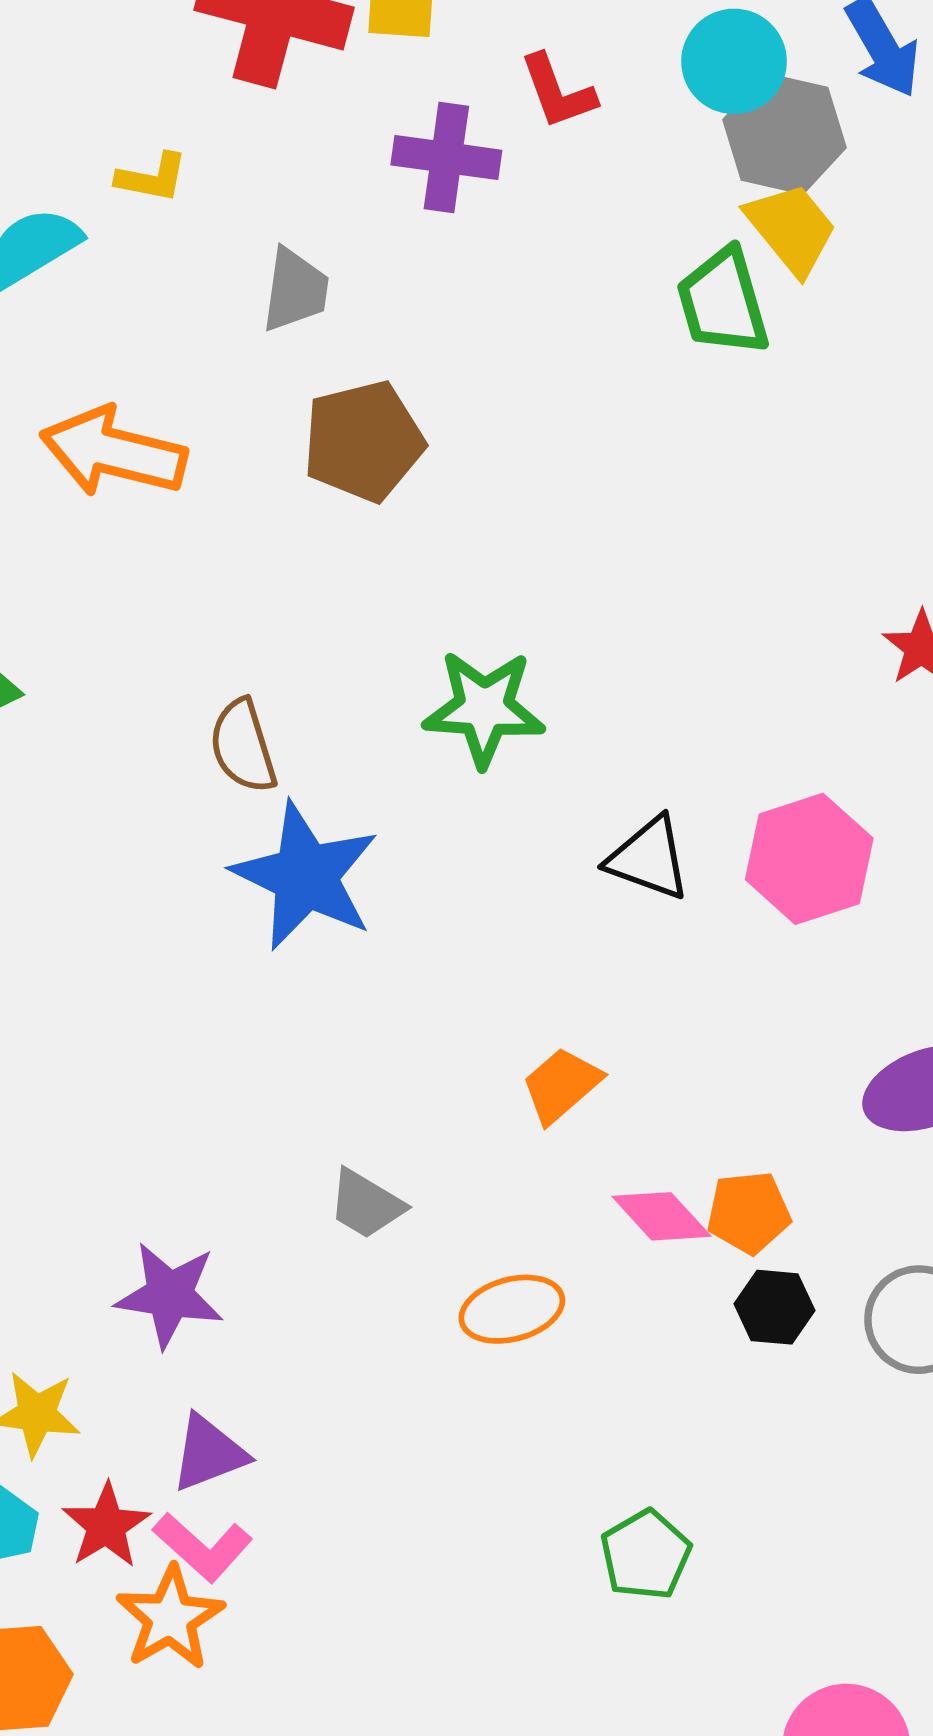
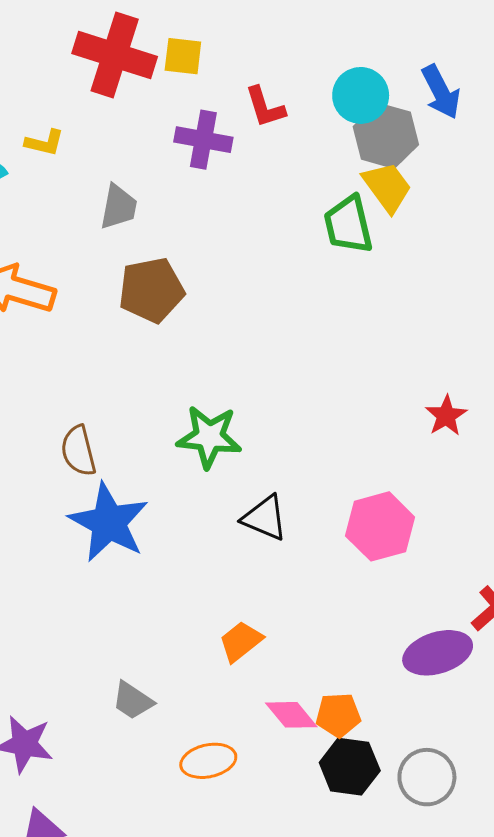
black triangle: (649, 858) -> (265, 518), moved
black hexagon: (775, 1307) -> (350, 767), size x1.4

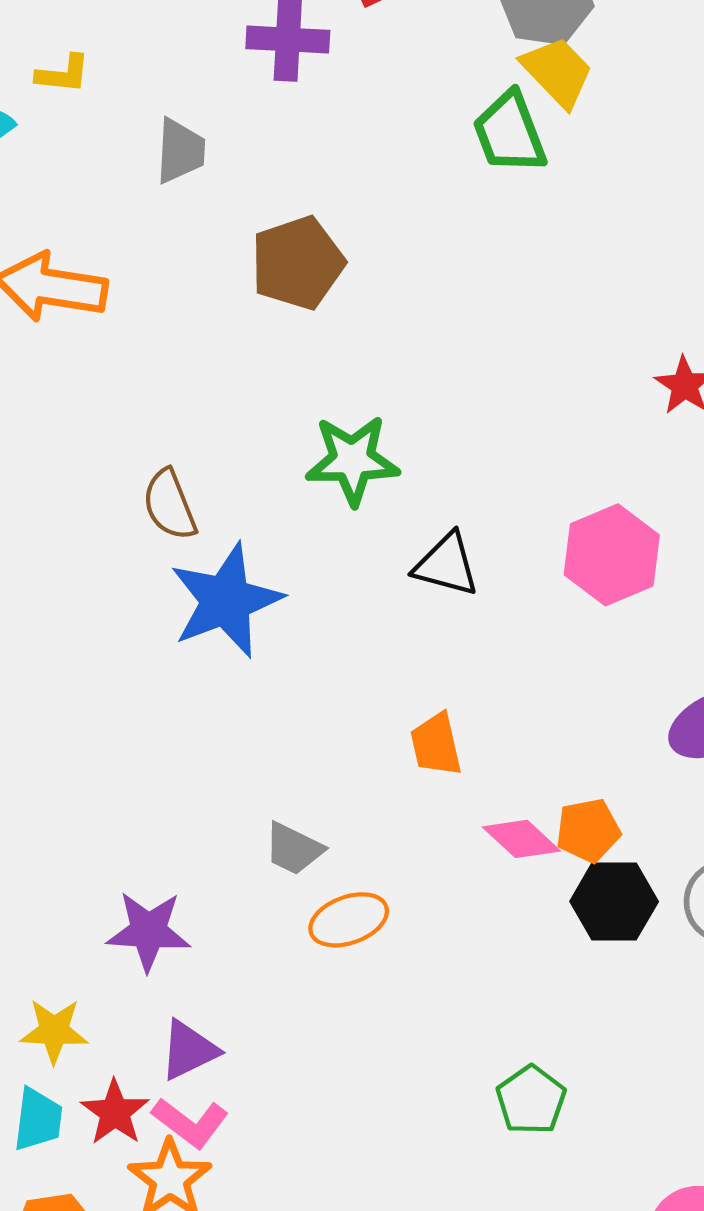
brown pentagon: (151, 290) -> (298, 263), moved
blue star: (109, 522) -> (226, 601), turned 30
orange trapezoid: (241, 642) -> (436, 745), turned -57
orange ellipse: (208, 761) -> (349, 920), moved

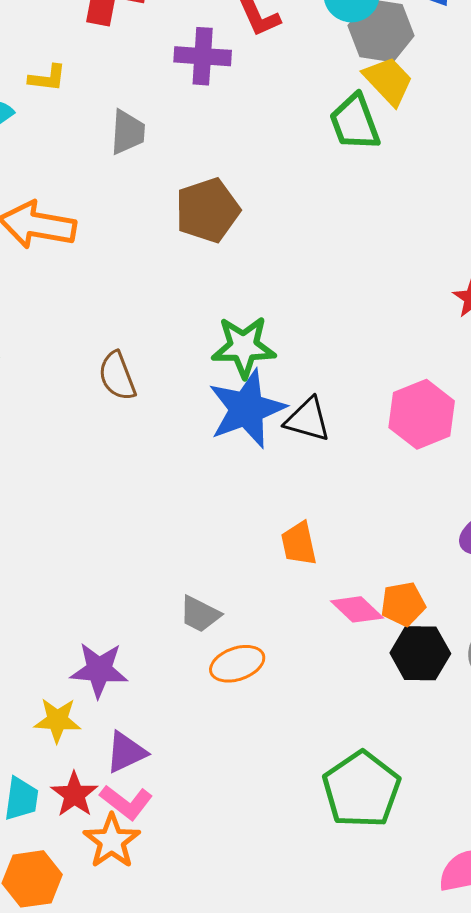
blue star: (226, 601) -> (247, 409), moved
yellow star: (54, 1031) -> (57, 720), moved
green pentagon: (531, 1100) -> (361, 789), size x1.6

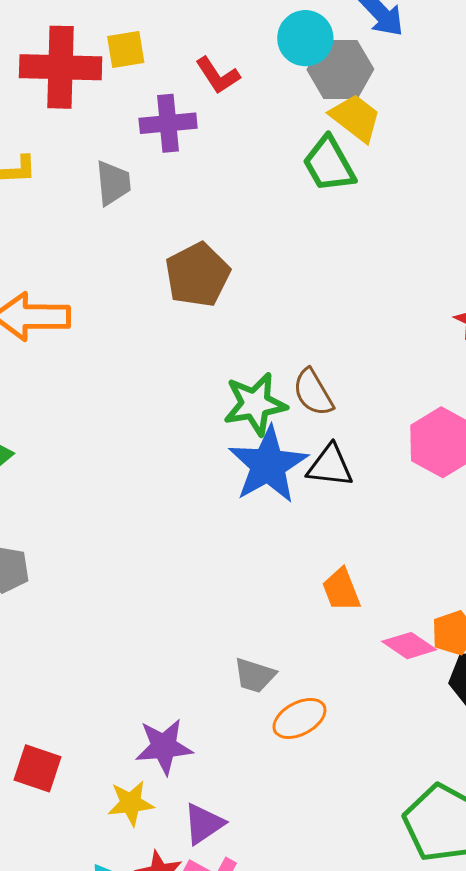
gray trapezoid: (128, 132) -> (113, 183), moved
brown semicircle: (117, 376) -> (313, 392), moved

